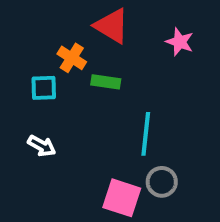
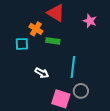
white arrow: (42, 146) -> (42, 73), moved

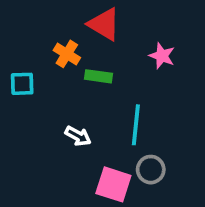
pink star: (90, 21) -> (162, 56), moved
cyan square: (22, 44) -> (22, 84), moved

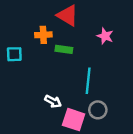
orange cross: (67, 54) -> (43, 35), turned -35
white arrow: (78, 136) -> (53, 101), moved

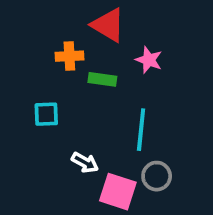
pink star: (105, 36) -> (149, 60), moved
cyan square: (14, 54) -> (46, 114), moved

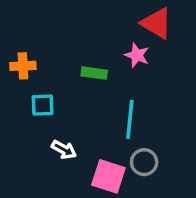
red triangle: (108, 25) -> (157, 23), moved
orange cross: (69, 56) -> (23, 66), moved
white arrow: (85, 163) -> (64, 150), moved

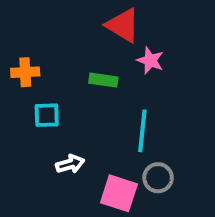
red triangle: (157, 23) -> (123, 25), moved
white arrow: (64, 150) -> (70, 164), turned -45

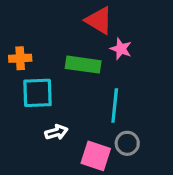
green rectangle: (103, 80) -> (83, 65), size x1.5
cyan square: (47, 115) -> (37, 93), size x1.5

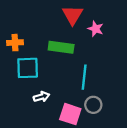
red triangle: (99, 20) -> (73, 15), turned 30
pink star: (121, 49) -> (96, 29), moved

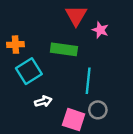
cyan square: (28, 68) -> (29, 71), turned -30

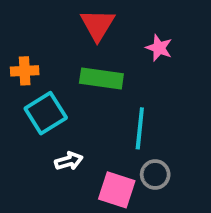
red triangle: (76, 15) -> (98, 25), moved

